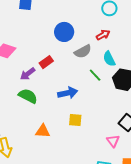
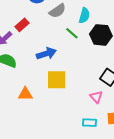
cyan semicircle: (109, 59) -> (84, 16), turned -133
yellow square: (75, 120) -> (57, 80), size x1.5

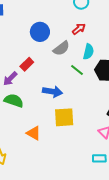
blue arrow: (46, 54) -> (53, 92), turned 30
orange triangle: (25, 94) -> (34, 133), turned 35

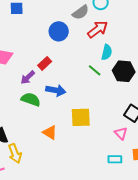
red arrow: (79, 29) -> (98, 29), size x1.5
gray semicircle: (61, 48) -> (81, 12), moved
blue arrow: (53, 92) -> (56, 90), moved

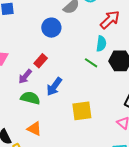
red arrow: (98, 29) -> (110, 20), moved
blue arrow: (56, 90) -> (54, 87), turned 120
orange triangle: (50, 132) -> (34, 129), moved

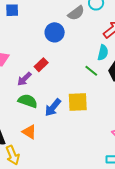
blue arrow: (54, 87) -> (53, 107), moved
yellow square: (82, 111) -> (78, 102), moved

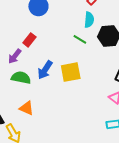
blue arrow: (53, 107) -> (45, 70), moved

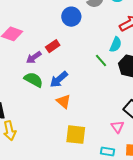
yellow square: (71, 72) -> (76, 135), moved
orange triangle: (27, 108) -> (64, 101), moved

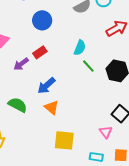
blue circle: (71, 17) -> (42, 20), moved
cyan semicircle: (116, 45) -> (80, 48), moved
green semicircle: (33, 80) -> (18, 105), moved

